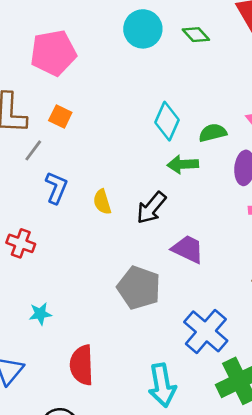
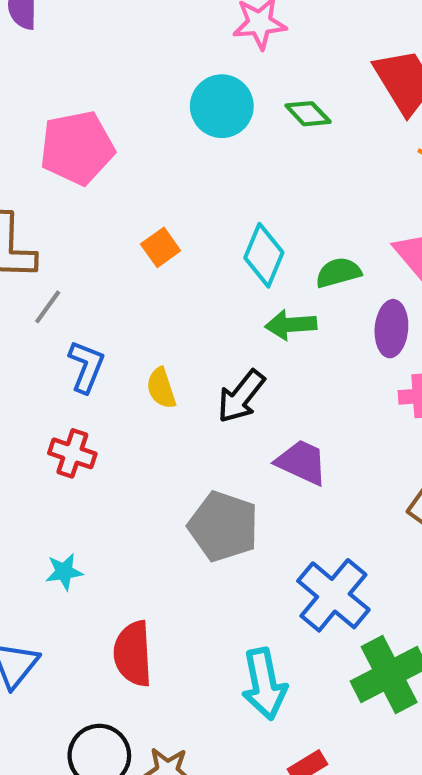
orange square: (60, 116) -> (161, 247), moved, turned 30
red cross: (21, 243) -> (72, 453), moved

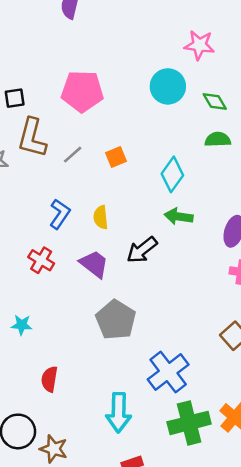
green semicircle: (338, 273) -> (218, 140), moved
gray line: (48, 307) -> (73, 155), moved
yellow semicircle: (161, 388) -> (101, 217), moved
purple trapezoid: (302, 462) -> (94, 264), moved
red semicircle: (133, 654) -> (49, 379), size x0.7

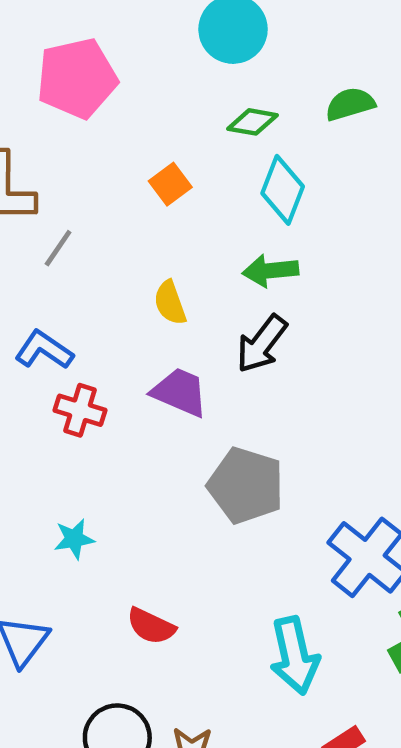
green diamond: (215, 101) -> (253, 122), moved, turned -35
gray line: (73, 155) -> (58, 248), moved
blue L-shape: (60, 214) -> (44, 350), moved, turned -76
green arrow: (179, 216) -> (270, 271), moved
red semicircle: (49, 379) -> (151, 626), turned -60

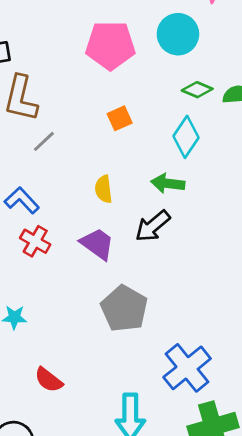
pink pentagon: (77, 78) -> (110, 45), moved
green diamond: (253, 122) -> (197, 90), moved

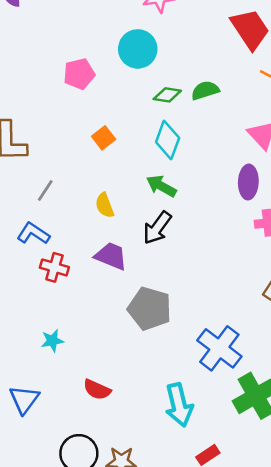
pink pentagon: (110, 45) -> (79, 74), size x0.7
gray line: (44, 141) -> (45, 190), moved
green arrow: (168, 183) -> (161, 186), turned 36

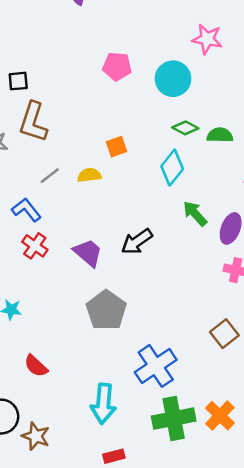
pink pentagon: (79, 74) -> (117, 66), moved
green arrow: (161, 186) -> (195, 214), moved
yellow semicircle: (105, 205) -> (89, 175), moved, turned 85

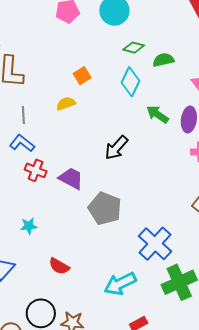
green semicircle: (220, 135) -> (163, 60), moved
gray line: (50, 176) -> (23, 115), moved, turned -42
purple trapezoid: (88, 253) -> (71, 178), moved
cyan arrow: (103, 404) -> (120, 284), turned 72

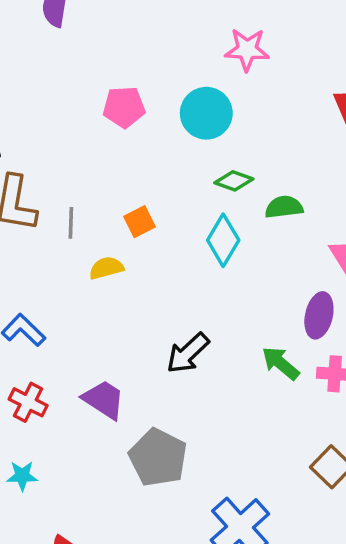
green arrow: (158, 114) -> (281, 363), moved
gray line: (23, 115) -> (71, 223), moved
red cross: (36, 170) -> (28, 402), moved

